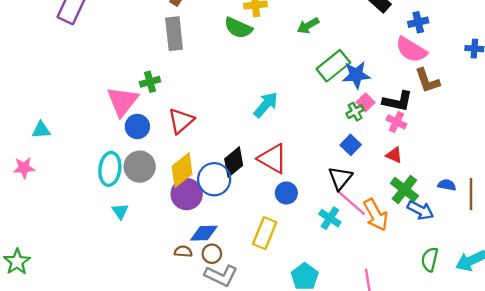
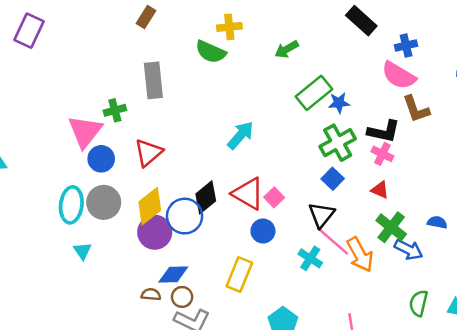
gray rectangle: (174, 34) -> (153, 80), moved
blue star: (356, 75) -> (339, 103), size x0.7
pink square: (365, 102) -> (274, 197), moved
green cross: (355, 112) -> (338, 143), size x1.8

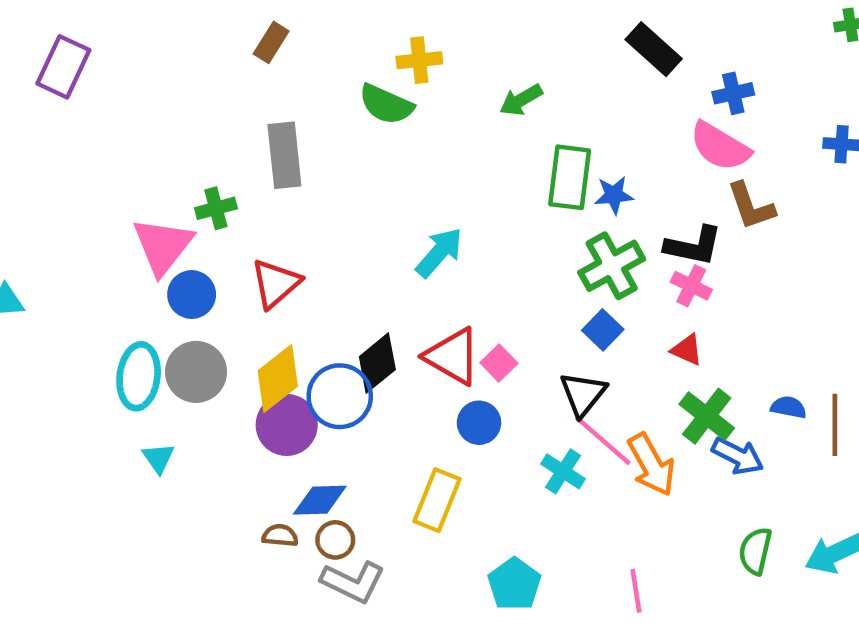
green rectangle: (314, 93) -> (570, 177), turned -44

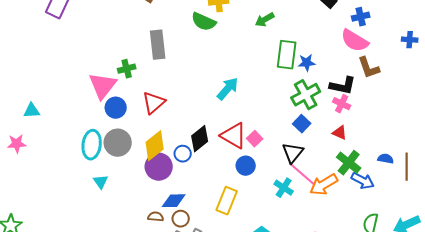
blue circle: (340, 396) -> (183, 154), size x0.6
orange arrow: (651, 465) -> (324, 185), turned 88

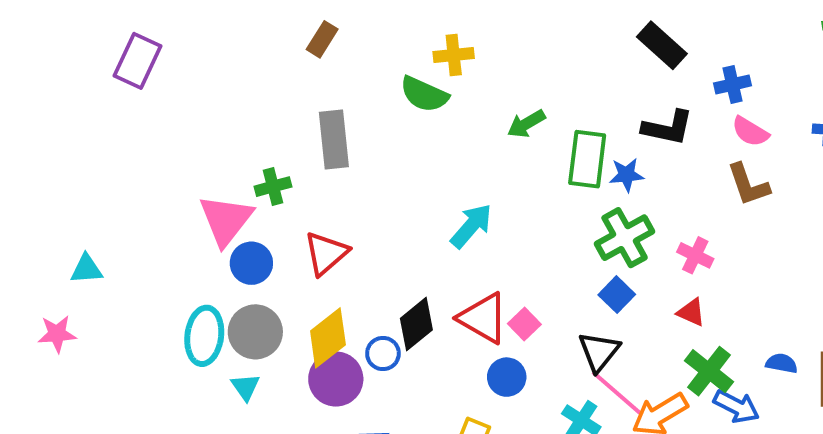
green arrow: (265, 20) -> (526, 124), moved
pink semicircle: (355, 41) -> (750, 132), moved, size x0.7
black L-shape: (343, 86) -> (668, 128), moved
cyan triangle: (101, 182) -> (245, 387), moved

